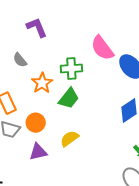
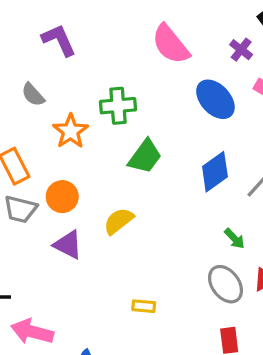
pink semicircle: (102, 48) -> (171, 44), moved
green trapezoid: (69, 98) -> (145, 157), moved
purple triangle: (38, 152) -> (68, 245), turned 42

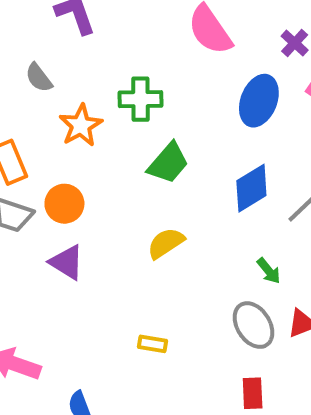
blue ellipse: (215, 99) -> (259, 101), turned 60
yellow semicircle: (119, 221) -> (166, 243), moved

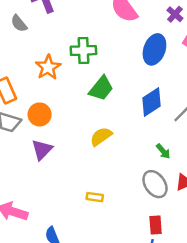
gray semicircle: (39, 78) -> (19, 23), moved
purple triangle: (67, 262) -> (42, 150), turned 45

